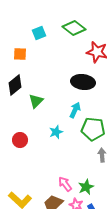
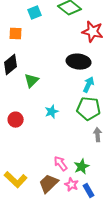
cyan arrow: (75, 110) -> (89, 85), moved

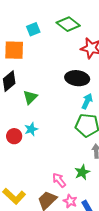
orange square: (16, 34) -> (14, 50), size x1.5
cyan star: (52, 112) -> (31, 129), moved
green star: (82, 167) -> (82, 172), moved

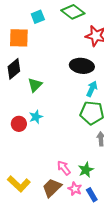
green star: (82, 172) -> (86, 170), moved

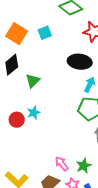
cyan square: (38, 17) -> (45, 33), moved
orange square: (19, 38) -> (17, 34), turned 30

